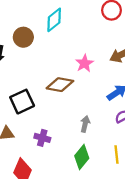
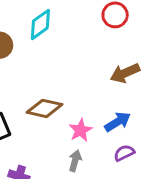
pink star: (85, 63) -> (81, 130), moved

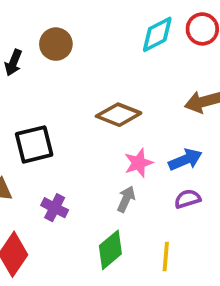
cyan diamond: (40, 24) -> (157, 34), moved
brown diamond: (44, 108) -> (119, 115), moved

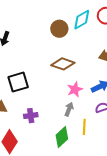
brown circle: (56, 44) -> (59, 29), moved
purple cross: (55, 208) -> (31, 116), turned -32
yellow line: (166, 256) -> (84, 127), moved

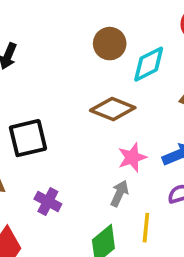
cyan diamond: (82, 20) -> (149, 64), moved
purple cross: (31, 116) -> (48, 201), turned 32

